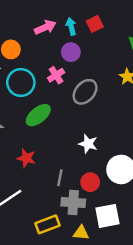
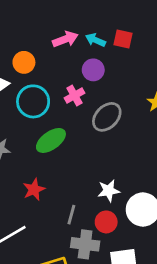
red square: (95, 24) -> (123, 39), turned 35
cyan arrow: (71, 26) -> (95, 40), turned -56
white star: (88, 144) -> (109, 191), moved, turned -30
red star: (26, 158) -> (34, 189), turned 30

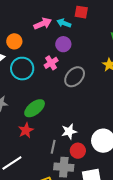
red square: (123, 39) -> (81, 12), moved
green ellipse: (51, 140) -> (35, 108), moved
white star: (109, 191) -> (69, 131), moved

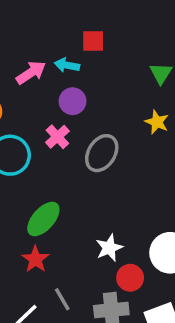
gray line: (53, 147) -> (62, 299), moved, turned -32

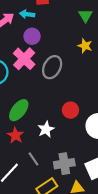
pink cross: (57, 137) -> (24, 59), size x1.5
white star: (109, 248) -> (46, 129), moved
red circle: (130, 278) -> (70, 110), moved

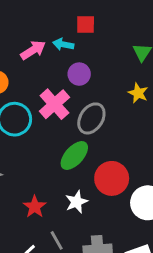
purple circle: (32, 36) -> (79, 74), moved
green ellipse: (19, 110) -> (74, 155), moved
red circle: (70, 110) -> (112, 178), size x1.5

